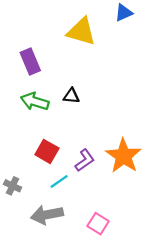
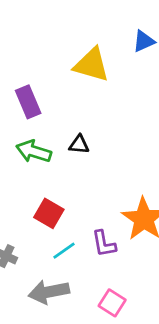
purple L-shape: (85, 160) -> (104, 244), moved, turned 115

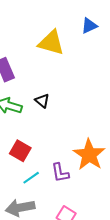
black triangle: (79, 145) -> (42, 101), turned 35

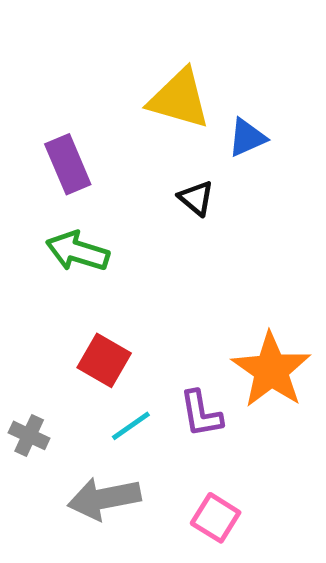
blue triangle: (89, 26) -> (247, 138), moved
black triangle: (42, 101) -> (196, 198), moved

